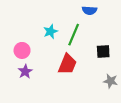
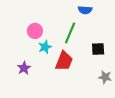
cyan star: (50, 31) -> (45, 47), moved
pink circle: (22, 50) -> (35, 31), moved

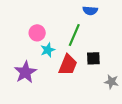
black square: (98, 49) -> (93, 58), moved
purple star: (24, 68) -> (25, 72), size x1.5

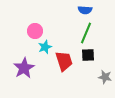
green line: (74, 35) -> (86, 33), moved
red trapezoid: (68, 65) -> (64, 61), turned -40

